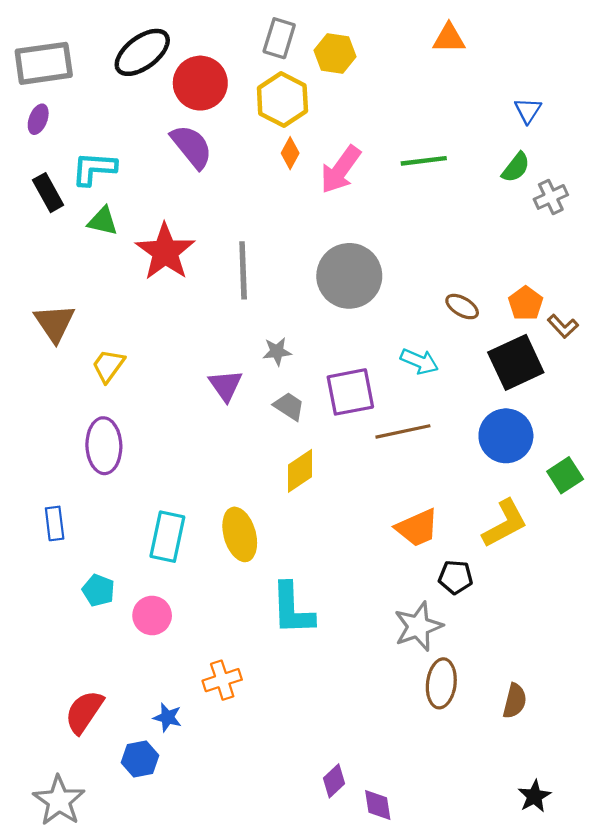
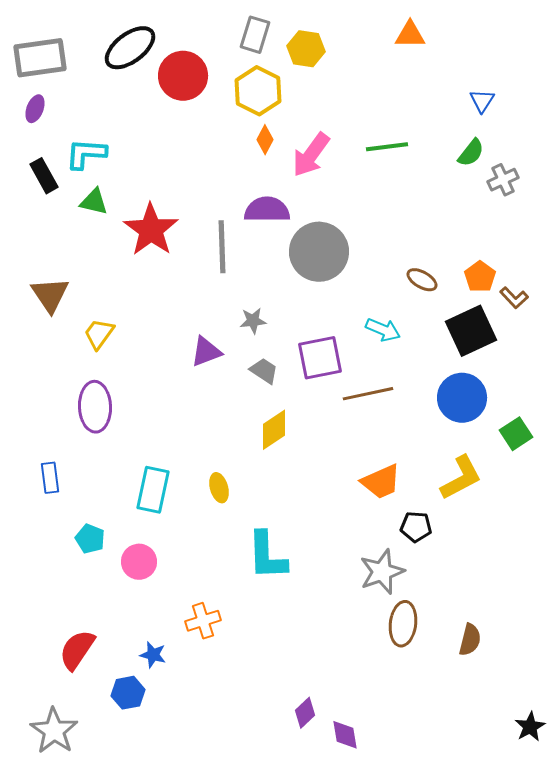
purple semicircle: (192, 147) -> (267, 210), moved, turned -51
purple triangle: (225, 385) -> (206, 352), turned 44
yellow ellipse: (240, 534) -> (219, 488), size x0.6
black star: (534, 796) -> (530, 727), moved

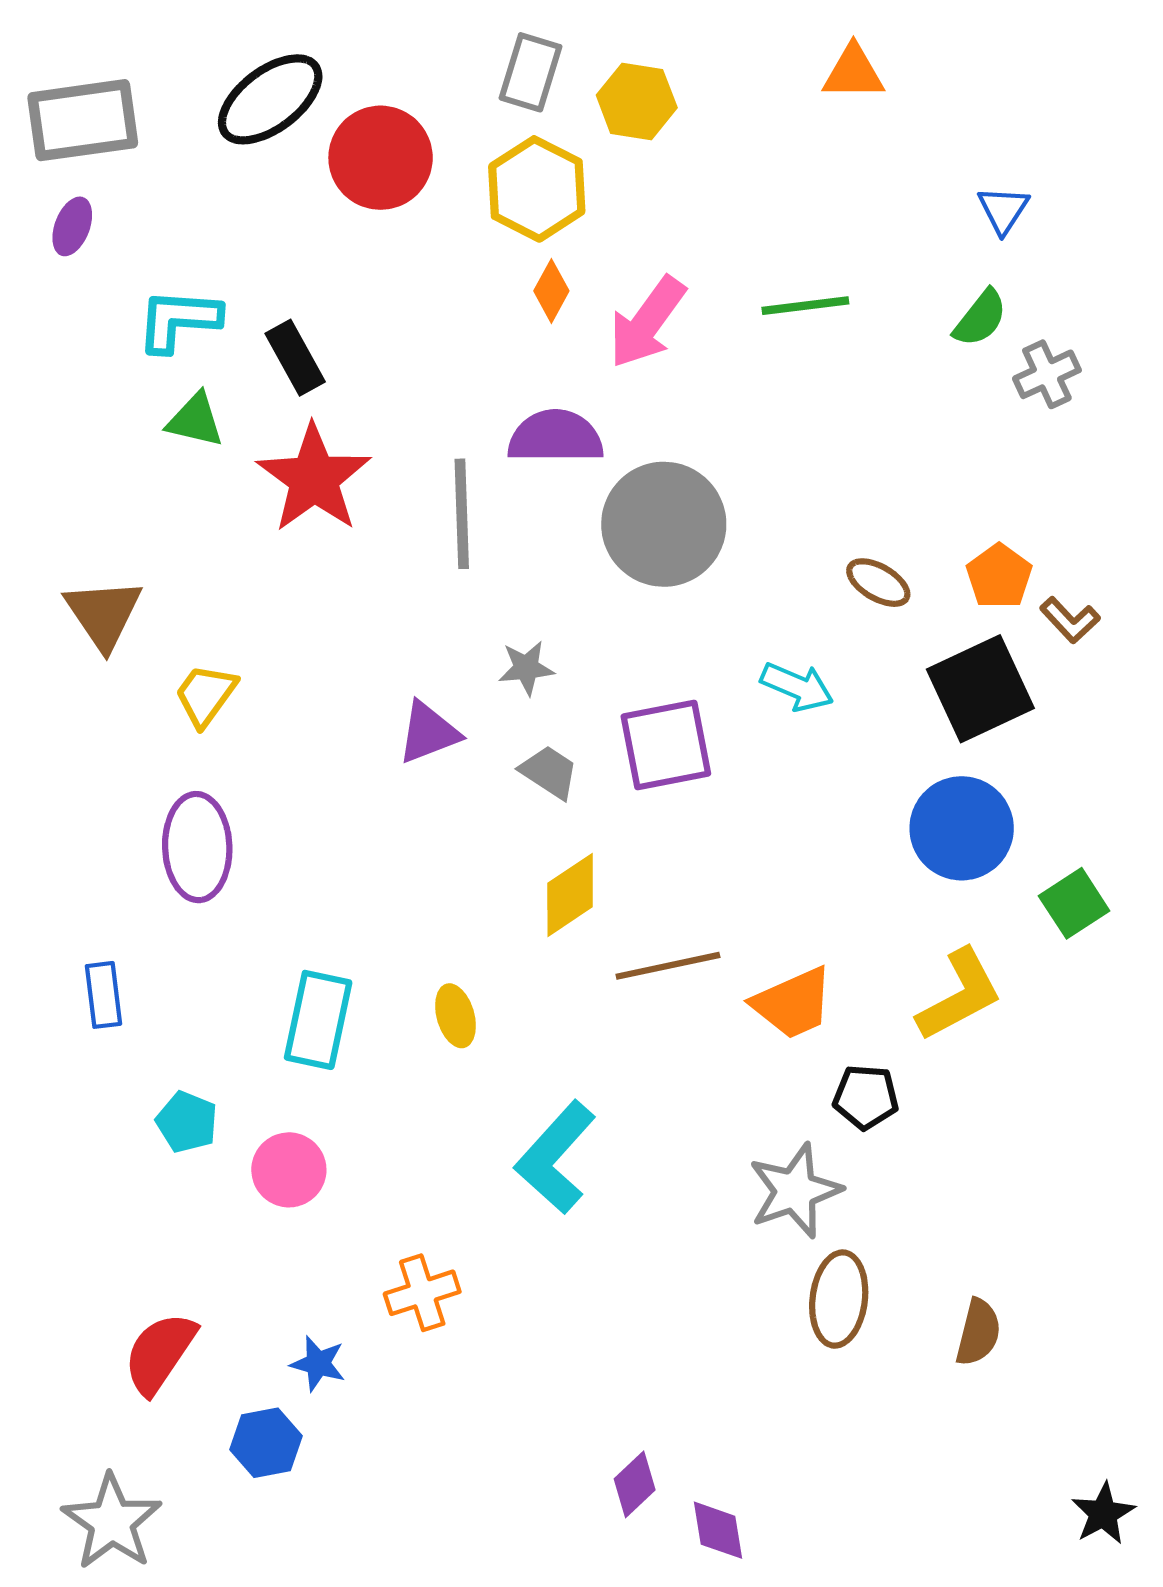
black rectangle: (44, 176) -> (295, 358), moved
brown line: (368, 394) -> (668, 966), moved
cyan L-shape: (267, 556) -> (555, 1157), turned 44

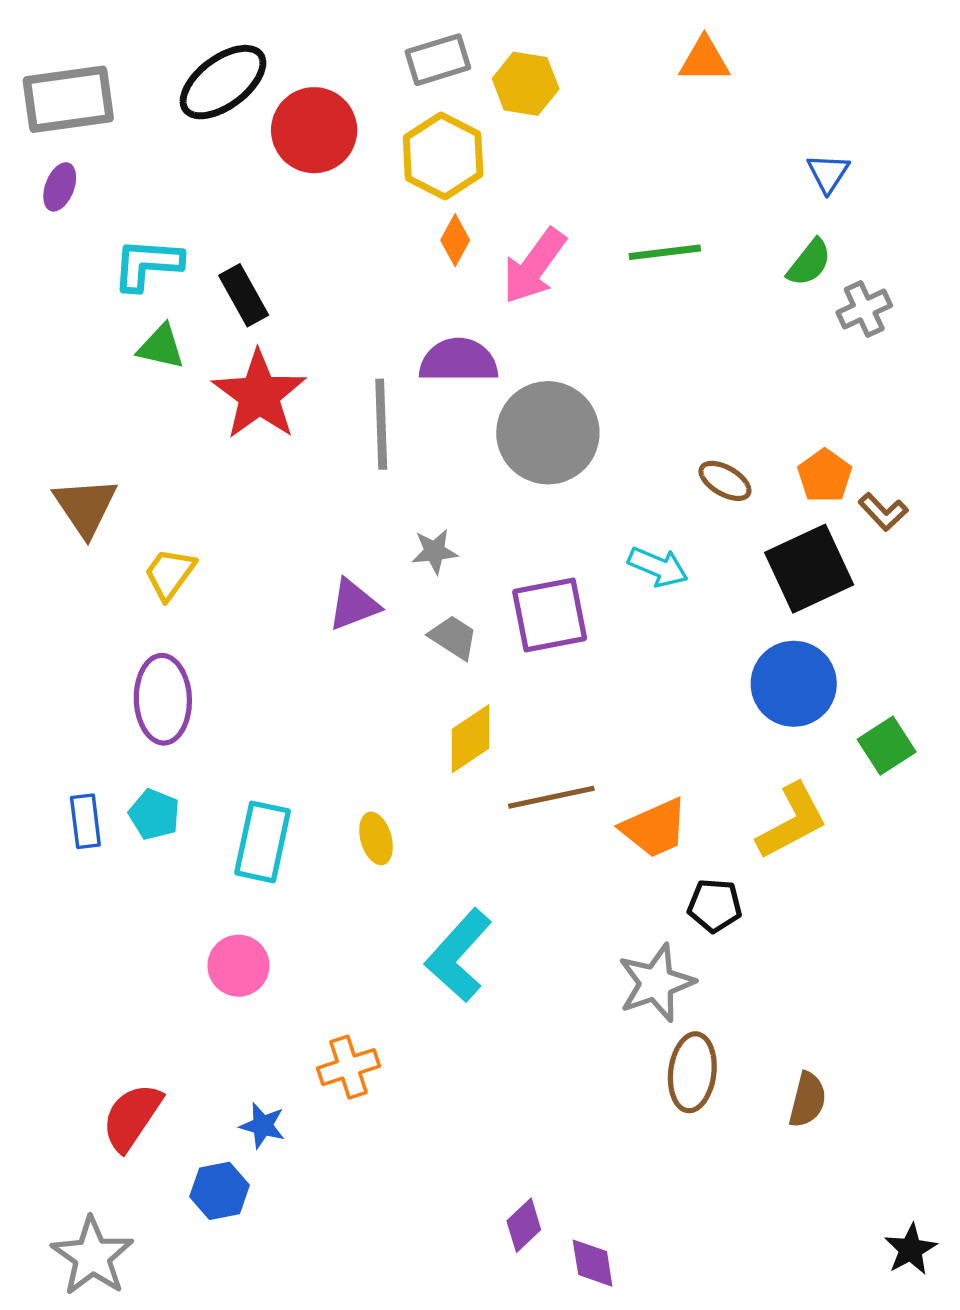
gray rectangle: (530, 72) -> (438, 60), turned 56
cyan pentagon: (187, 1122) -> (154, 814), moved

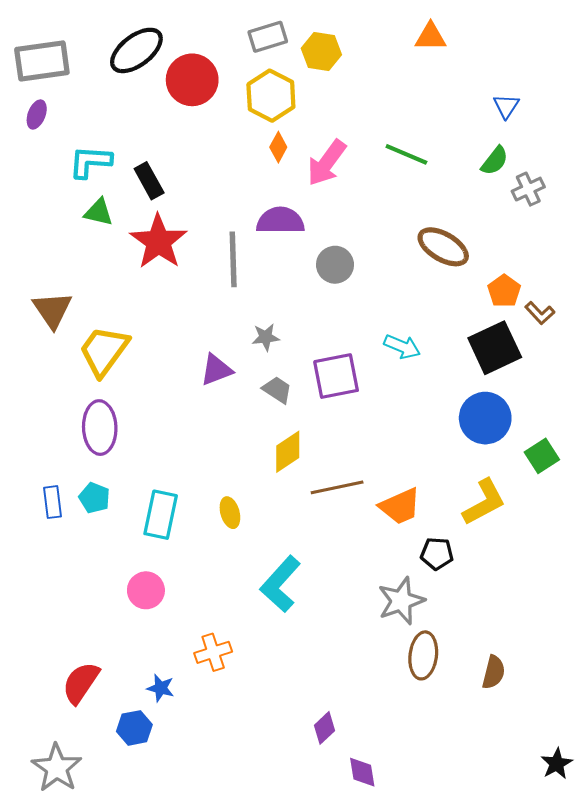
green line: (665, 252) -> (406, 154), turned 30
gray circle: (548, 433) -> (335, 265), size x0.6
brown ellipse: (725, 481) -> (443, 247), moved, size x1.6
yellow trapezoid: (170, 574) -> (104, 351), size x1.6
purple diamond: (524, 1225) -> (324, 728), moved

